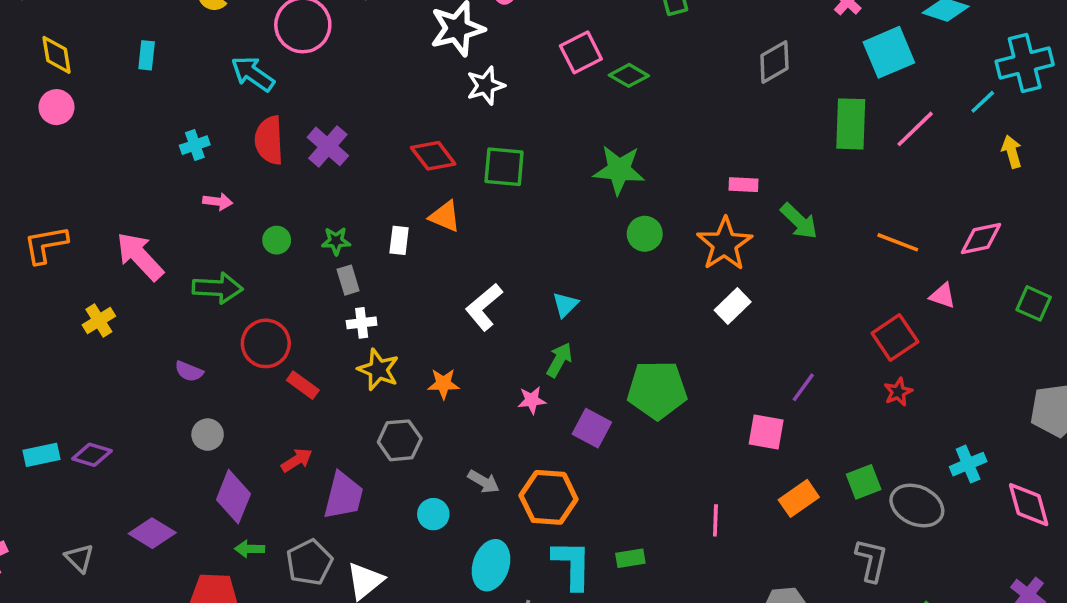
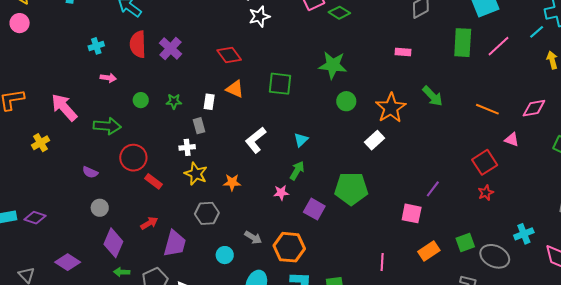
green square: (504, 167) -> (280, 84), moved
pink rectangle: (744, 185) -> (403, 52), moved
gray rectangle: (348, 280) -> (199, 126), moved
white rectangle: (733, 306) -> (375, 140), moved

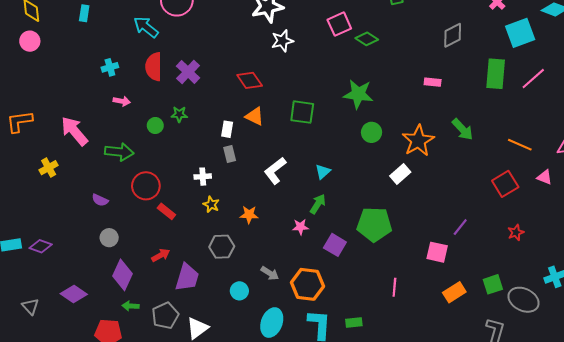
green star: (174, 101) -> (179, 114), moved
gray rectangle: (199, 126) -> (230, 154), moved
red square: (485, 162) -> (505, 184), moved
yellow star: (196, 174) -> (211, 204), size x0.7
pink line: (382, 262) -> (394, 287), moved

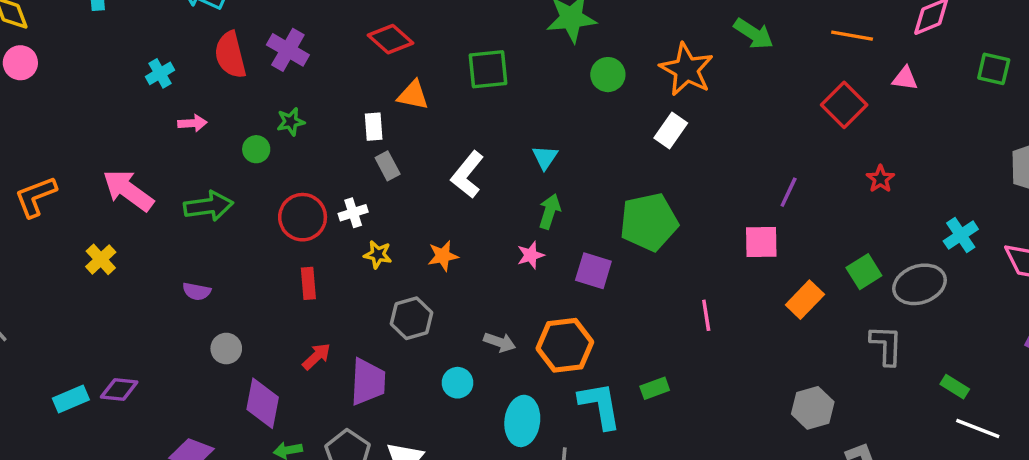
red circle: (146, 186) -> (303, 217), moved
red rectangle: (166, 211) -> (308, 283), turned 60
gray ellipse: (524, 300) -> (919, 284), turned -32

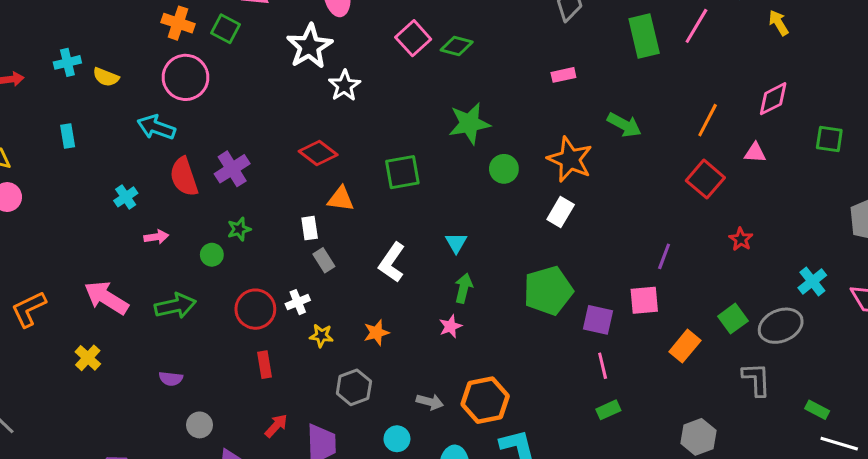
orange line: (852, 36) -> (708, 120), turned -68
purple cross: (288, 50) -> (232, 169), turned 32
purple square: (593, 271) -> (598, 320), moved
green rectangle: (655, 388) -> (608, 410), moved

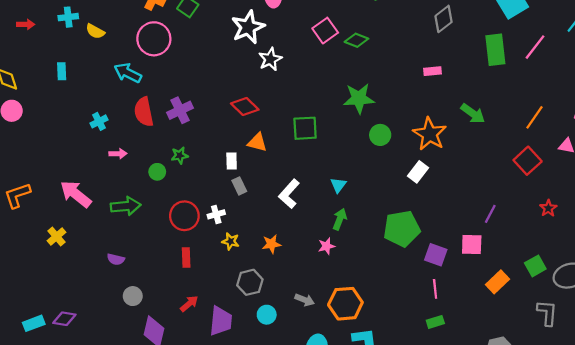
cyan circle: (397, 439) -> (267, 315), moved

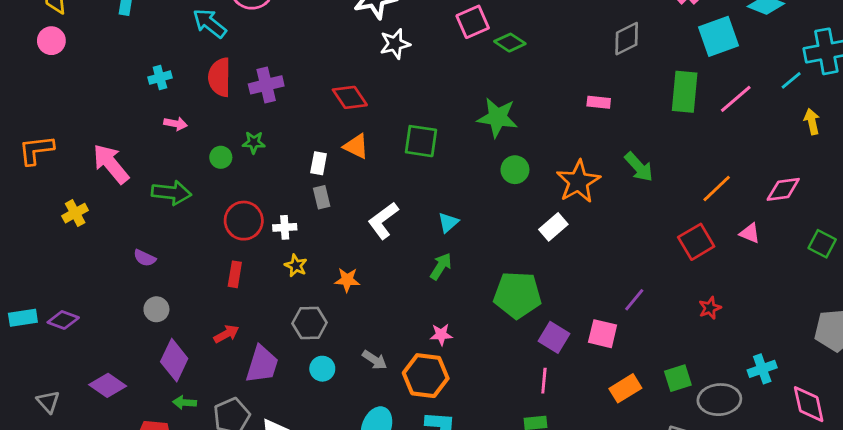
pink star: (327, 246) -> (441, 335), moved

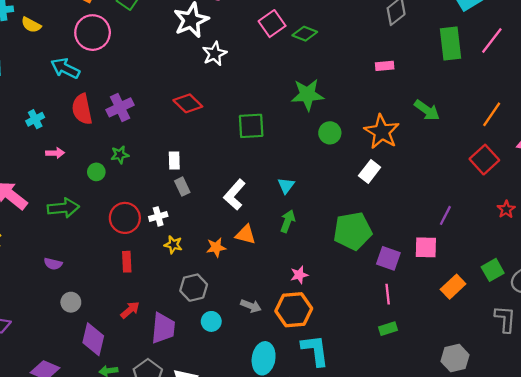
orange triangle: (356, 146) -> (245, 235), moved

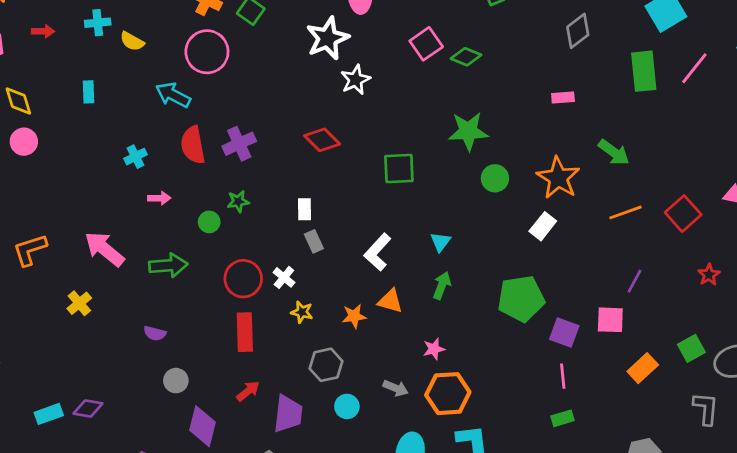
orange line: (492, 114) -> (625, 212), moved, turned 35
white cross: (158, 216) -> (284, 277), turned -36
red rectangle: (127, 262) -> (245, 332), size x1.5
pink star: (299, 275) -> (434, 349), moved

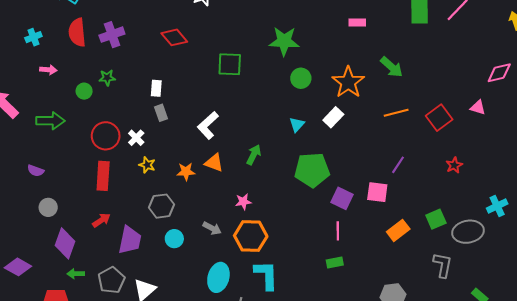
cyan triangle: (441, 242) -> (297, 125), moved

